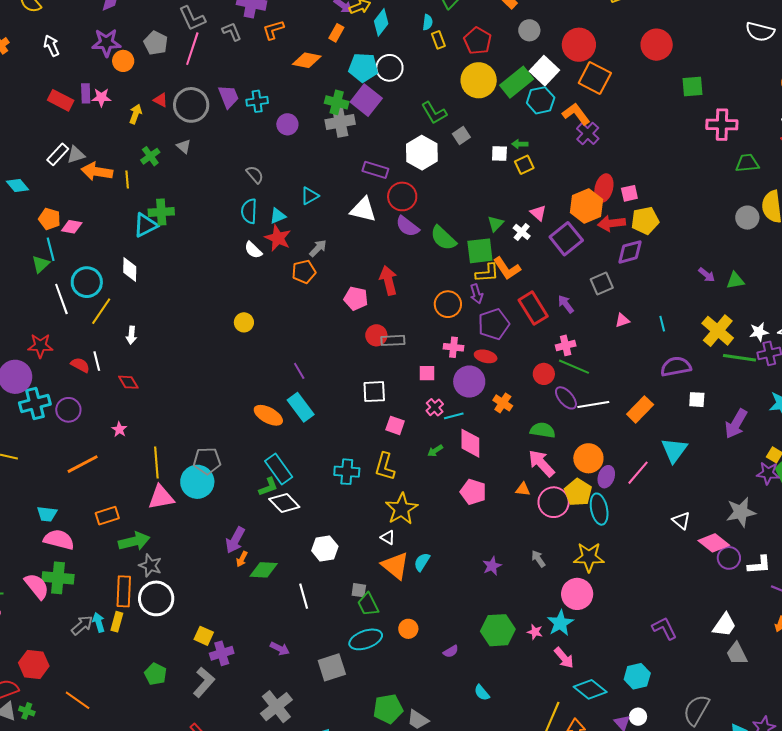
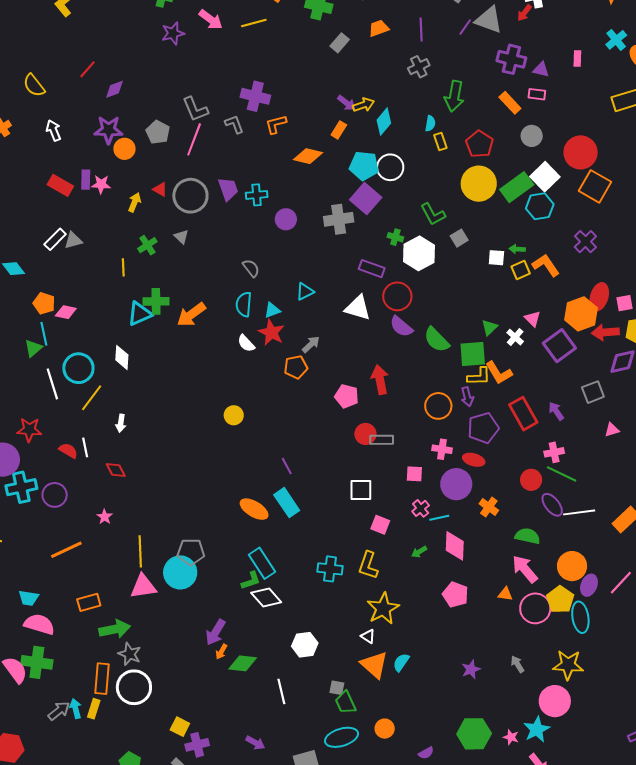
green cross: (337, 102) -> (395, 237), moved, size x0.7
orange L-shape: (576, 114) -> (546, 265), moved
orange arrow: (97, 171) -> (191, 315), moved, turned -48

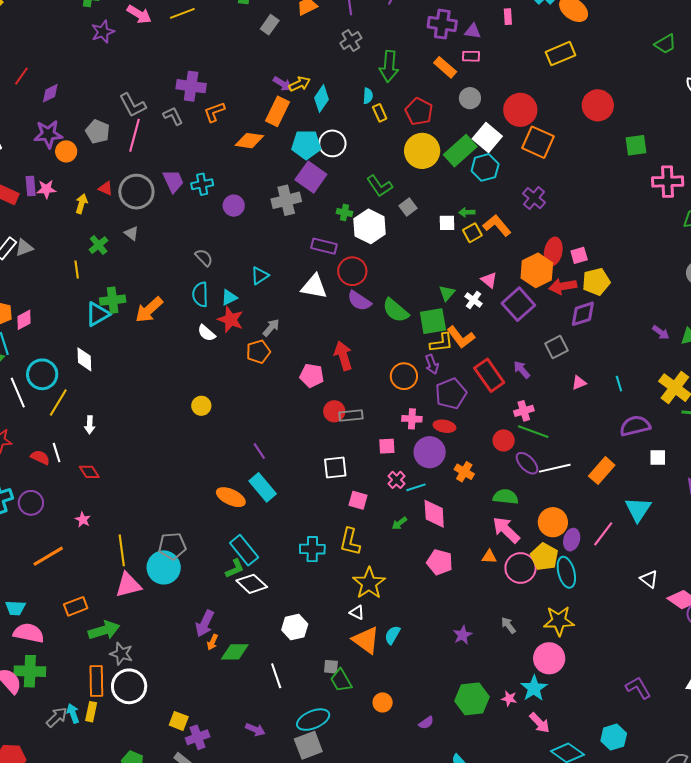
orange rectangle: (339, 130) -> (278, 111), size x1.6
pink diamond: (66, 312) -> (24, 320), turned -35
cyan ellipse: (341, 737) -> (313, 720), moved

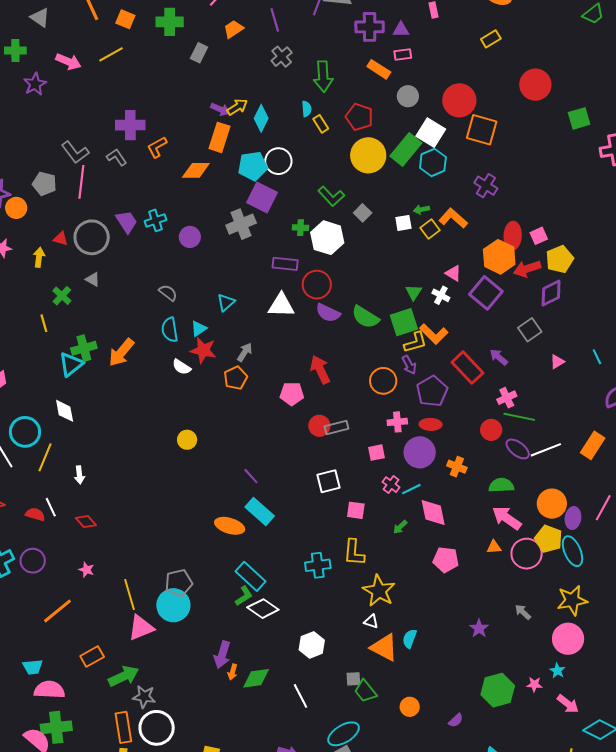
yellow rectangle: (560, 54) -> (491, 39), size x0.7
cyan star: (534, 688) -> (557, 671), size x0.6

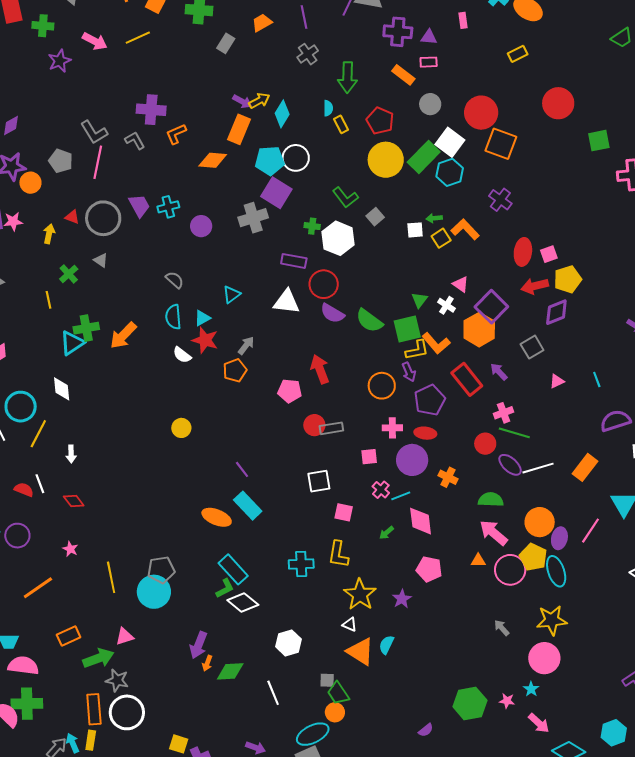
orange hexagon: (499, 257) -> (479, 330), moved
pink triangle: (141, 628) -> (125, 636), moved, size x0.7
purple star: (479, 628) -> (402, 599), moved
orange circle: (410, 707) -> (335, 712), moved

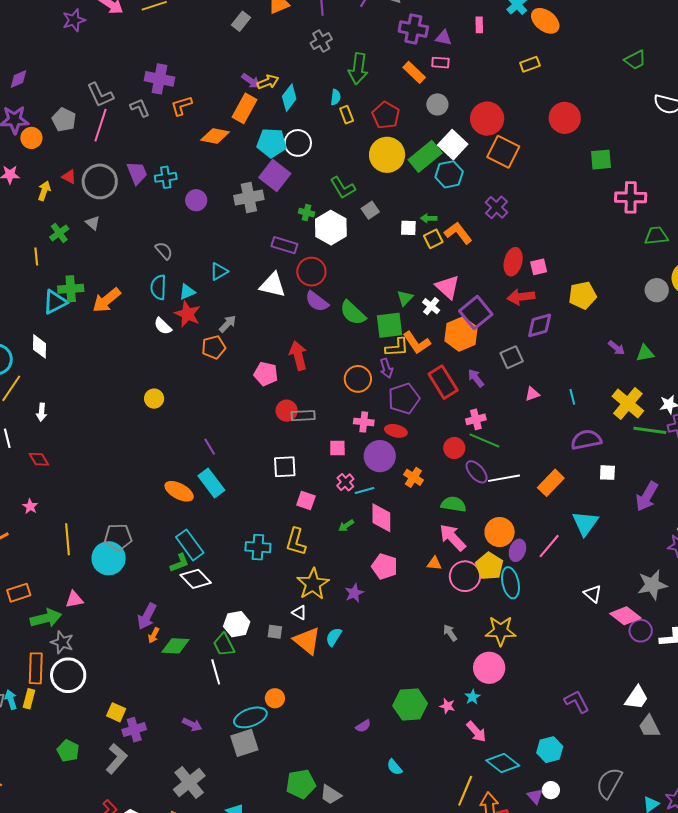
yellow pentagon: (568, 279) -> (583, 295), moved
pink triangle: (461, 284) -> (448, 287), size x1.5
gray square: (327, 680) -> (275, 632), moved
green trapezoid: (338, 693) -> (224, 645), moved

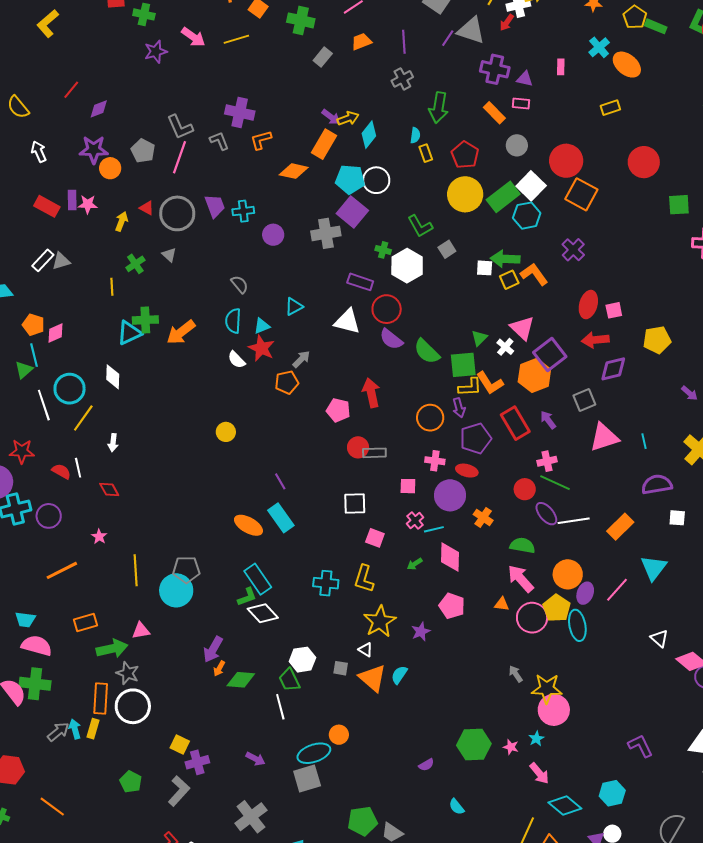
green arrow: (429, 218) -> (505, 259), size x1.8
pink triangle: (532, 394) -> (604, 437), size x2.0
yellow star: (501, 631) -> (547, 689), moved

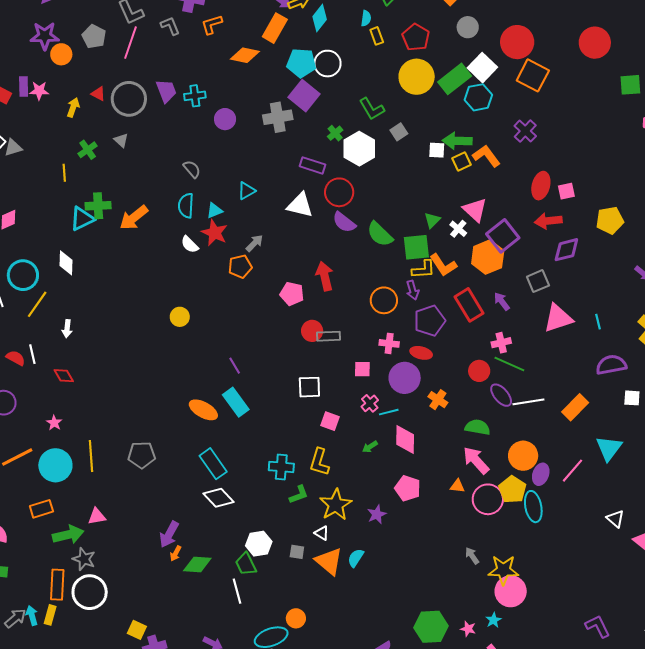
green cross: (383, 250) -> (335, 133), turned 35
cyan circle: (176, 590) -> (55, 465), moved
green L-shape: (247, 597) -> (299, 495), moved

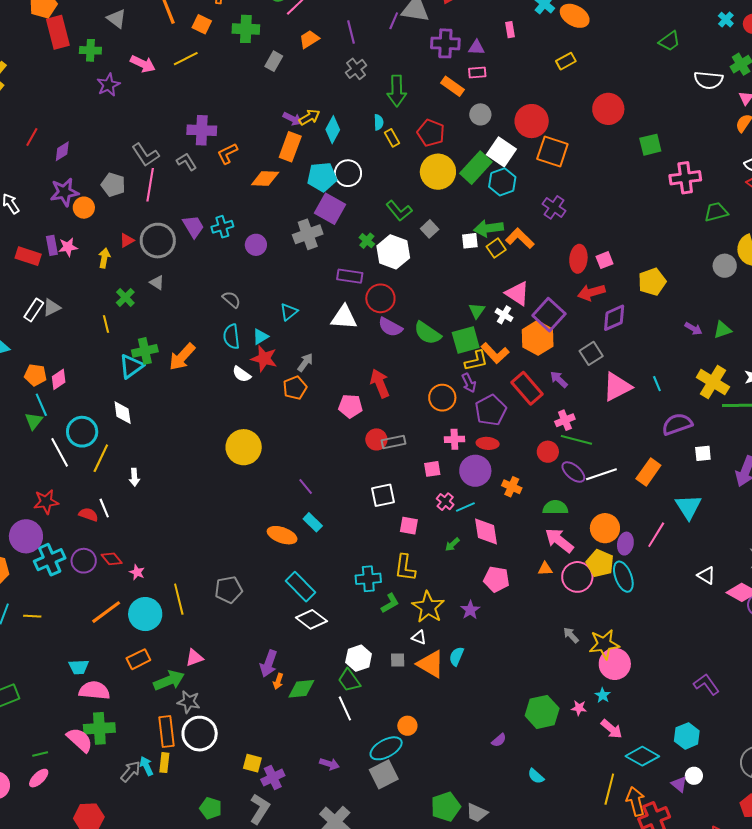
red triangle: (98, 94) -> (127, 240), turned -49
yellow circle: (180, 317) -> (244, 447), size x1.8
red diamond: (64, 376) -> (112, 559), moved
cyan rectangle: (236, 402) -> (313, 522), size x0.7

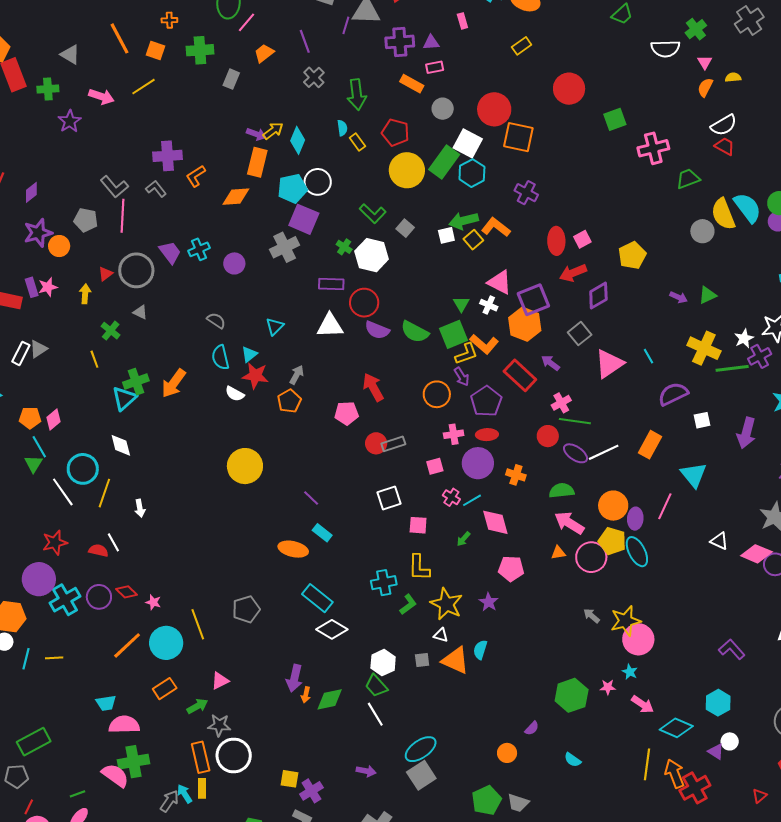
purple square: (549, 315) -> (533, 300), turned 32
green arrow: (169, 680) -> (197, 706), size x0.7
orange circle: (407, 726) -> (507, 753), moved

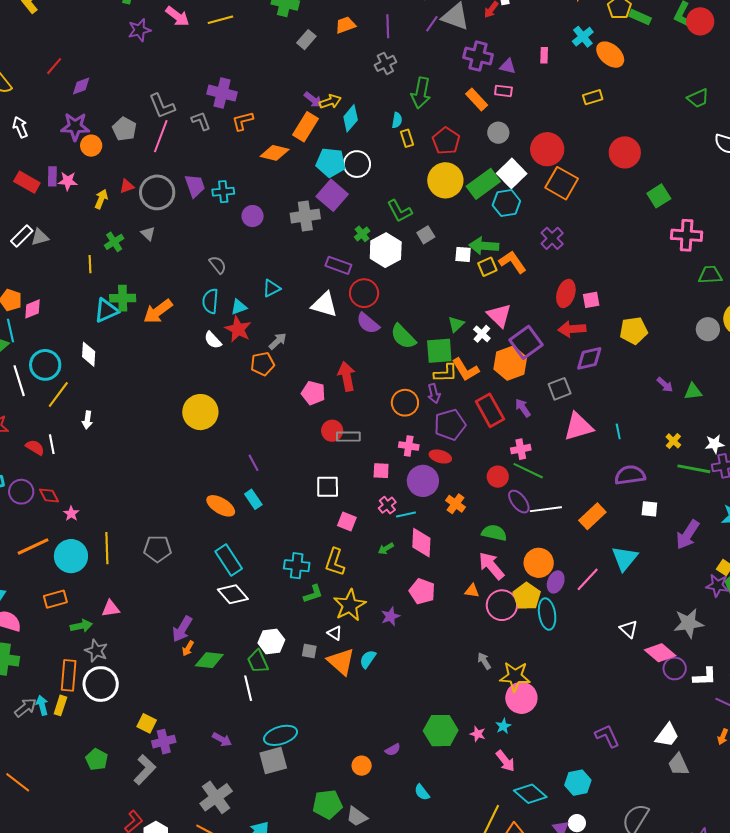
green square: (615, 119) -> (659, 196), turned -30
purple square: (533, 300) -> (526, 342), turned -32
yellow cross: (704, 348) -> (673, 441), size x0.5

